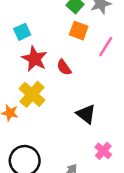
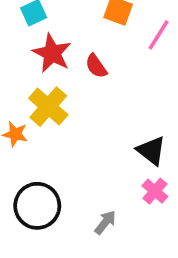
black triangle: (86, 114) -> (151, 151), moved

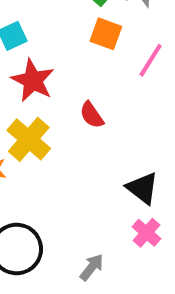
red semicircle: (96, 66) -> (92, 115), moved

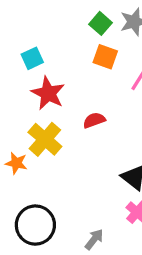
red semicircle: (92, 115) -> (94, 120), turned 105

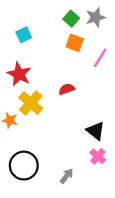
cyan square: (32, 58) -> (24, 35), moved
red star: (48, 93) -> (19, 74), moved

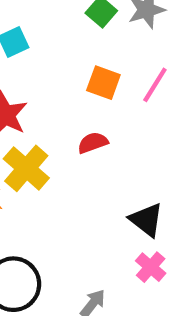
orange square: (75, 43) -> (103, 83), moved

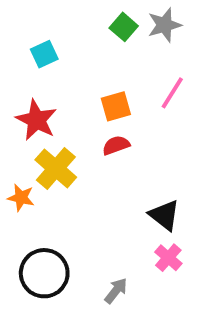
orange square: (103, 83) -> (116, 106), moved, turned -36

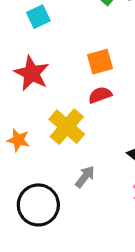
yellow cross: (56, 169) -> (67, 127), moved
gray arrow: (116, 291) -> (85, 177), moved

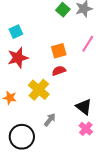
cyan square: (38, 17) -> (16, 32), moved
red star: (32, 73) -> (18, 58), turned 30

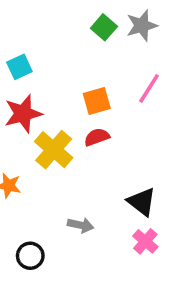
yellow cross: (39, 90) -> (54, 150), moved
gray arrow: (50, 120) -> (81, 225), turned 64
black circle: (22, 137) -> (30, 256), size x0.6

